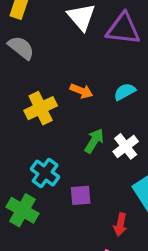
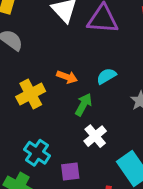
green arrow: (94, 141) -> (83, 105), moved
white cross: (126, 146) -> (95, 136), moved

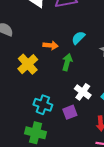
white cross: (95, 136) -> (83, 92), moved

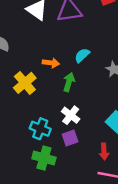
white cross: (83, 92) -> (71, 115), moved
green cross: (36, 133) -> (44, 158), moved

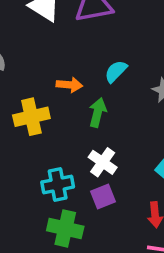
yellow cross: (25, 83) -> (31, 117), turned 30
cyan cross: (40, 129) -> (58, 185), turned -30

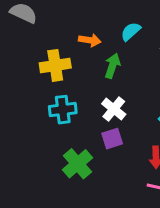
cyan cross: (58, 185) -> (63, 110), moved
green cross: (65, 228) -> (78, 164), turned 32

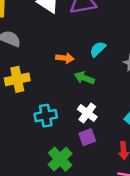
yellow cross: (55, 65) -> (17, 79), moved
green arrow: (112, 66) -> (84, 78), turned -84

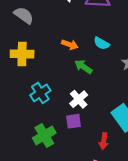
cyan semicircle: (98, 49) -> (102, 43), turned -119
cyan cross: (46, 116) -> (40, 93), turned -36

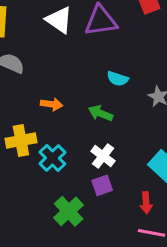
orange arrow: (70, 45) -> (52, 104), moved
yellow cross: (22, 54) -> (21, 140), moved

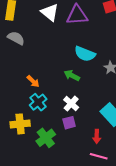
cyan semicircle: (118, 79) -> (85, 54), size x1.5
orange arrow: (52, 104) -> (33, 81), moved, turned 32
yellow cross: (21, 140) -> (20, 124), moved

